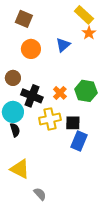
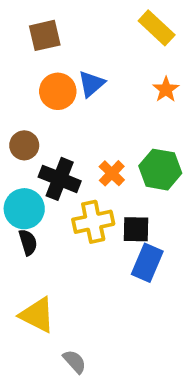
brown square: (24, 19) -> (45, 35), turned -36
orange star: (89, 33) -> (166, 89), moved
blue triangle: (63, 45) -> (91, 84), moved

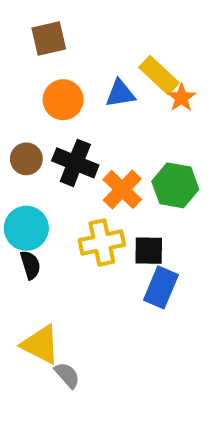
yellow rectangle: (157, 28) -> (159, 75), moved
blue triangle: (91, 84) -> (120, 94), moved, turned 32
orange cross: (112, 173) -> (122, 189), size x1.4
black cross: (60, 179) -> (75, 163), moved
gray semicircle: (75, 362) -> (67, 375), moved

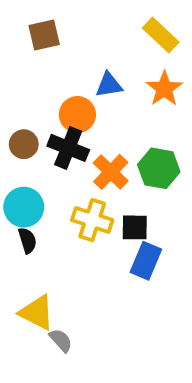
yellow rectangle: (159, 75) -> (161, 35), moved
orange star: (181, 98) -> (164, 89), size x1.4
orange circle: (63, 100) -> (77, 115), moved
yellow cross: (102, 243) -> (92, 220), turned 30

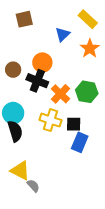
blue triangle: (109, 85) -> (63, 34), moved, turned -35
brown circle: (24, 144) -> (13, 70), moved
black semicircle: (27, 240) -> (15, 131), size x1.5

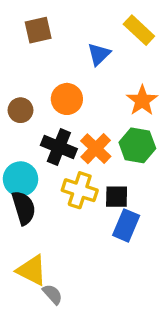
orange star: (90, 48) -> (142, 101), moved
black cross: (37, 81) -> (59, 147), moved

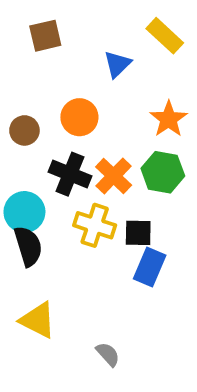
gray semicircle: (53, 294) -> (108, 354), moved

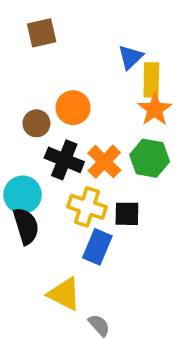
yellow rectangle: (165, 36) -> (151, 80), moved, turned 48
blue triangle: (117, 64) -> (130, 57), moved
brown circle: (24, 130) -> (36, 123), moved
blue rectangle: (150, 267) -> (97, 247), moved
yellow triangle: (38, 320) -> (64, 294), moved

